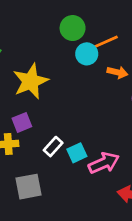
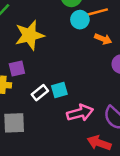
cyan square: (77, 153) -> (59, 90), moved

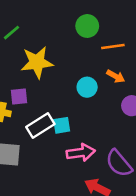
cyan circle: (80, 20) -> (87, 87), moved
white rectangle: (40, 93) -> (40, 126), size x1.5

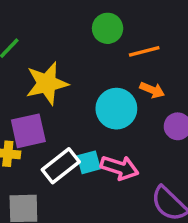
cyan circle: (87, 87) -> (116, 109), size x1.5
purple square: (19, 96) -> (28, 131), size x1.5
pink arrow: (81, 153) -> (120, 168), moved, turned 32

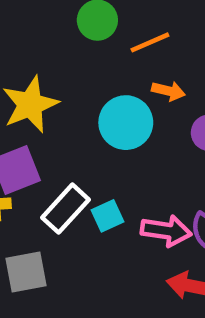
cyan square: (89, 162) -> (107, 216), moved
pink arrow: (120, 168) -> (166, 231), moved

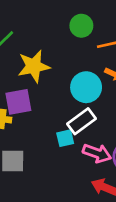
white rectangle: (66, 209) -> (81, 121), moved

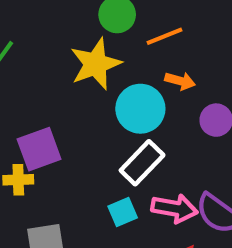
yellow star: (34, 66) -> (96, 64), moved
cyan square: (65, 138) -> (123, 212), moved

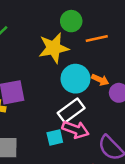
orange arrow: (180, 81) -> (100, 80), moved
pink arrow: (174, 208) -> (75, 130), moved

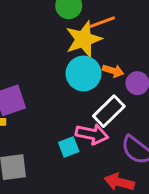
yellow star: (54, 48) -> (84, 39), moved
white rectangle: (71, 111) -> (109, 111), moved

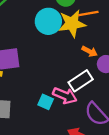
cyan circle: (83, 74) -> (48, 21), moved
cyan square: (69, 147) -> (46, 102), turned 35

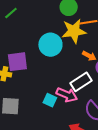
cyan circle: (48, 21) -> (50, 45), moved

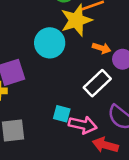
pink arrow: (67, 95) -> (83, 125), moved

